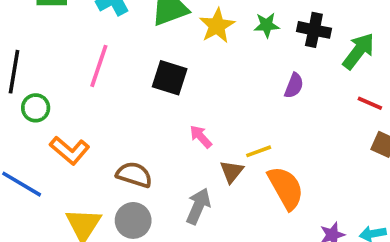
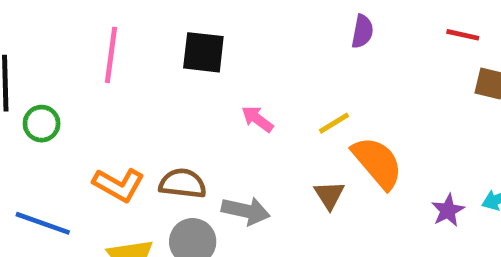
orange L-shape: (70, 150) -> (119, 185), moved
brown triangle: (232, 172) -> (329, 195), moved
gray arrow: (198, 206) -> (246, 211), moved, turned 90

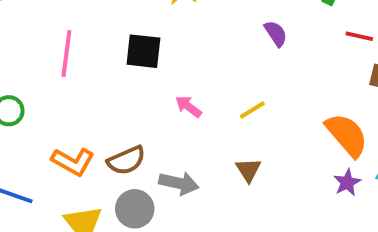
purple semicircle: (362, 31) -> (276, 34), turned -44
orange semicircle: (377, 163) -> (347, 135), moved
brown semicircle: (183, 183) -> (126, 160), turned 150

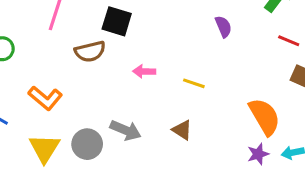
pink arrow: (188, 107) -> (144, 71), turned -45
yellow line: (252, 110) -> (194, 83), turned 40
brown semicircle: (126, 160) -> (90, 51), moved
brown triangle: (248, 170) -> (182, 130), turned -35

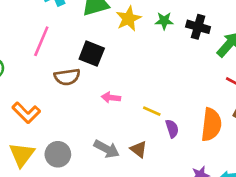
purple semicircle: (223, 27) -> (172, 129), moved
orange semicircle: (265, 117) -> (211, 125), moved, turned 32
gray arrow: (126, 130) -> (107, 149), moved

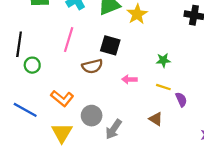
green star: (164, 21) -> (163, 60), moved
gray arrow: (107, 149) -> (114, 129), moved, turned 102
gray circle: (58, 154) -> (92, 116), moved

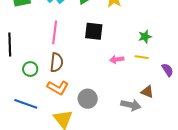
green circle: (32, 65) -> (30, 69), moved
brown semicircle: (92, 66) -> (57, 62), moved, turned -60
yellow line: (163, 87) -> (142, 57), moved
gray arrow: (114, 129) -> (131, 105), moved, turned -102

